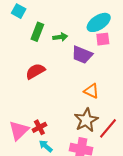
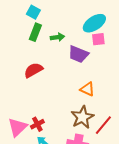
cyan square: (19, 11) -> (33, 12), moved

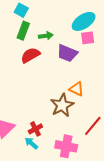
red semicircle: (33, 70) -> (30, 55), moved
brown star: (82, 117) -> (62, 105), moved
red cross: (37, 124) -> (35, 129), moved

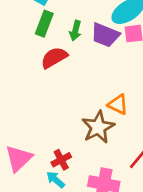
green arrow: (46, 36) -> (75, 31), turned 112
purple trapezoid: (67, 53) -> (105, 35), moved

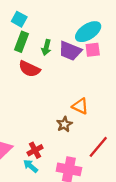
red semicircle: (54, 58) -> (29, 69), turned -125
brown star: (98, 127) -> (64, 124), size x0.6

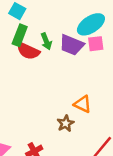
green arrow: (46, 47) -> (46, 41), turned -35
red semicircle: (29, 69) -> (28, 51), moved

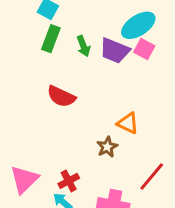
pink square: (96, 44) -> (144, 49), turned 35
red semicircle: (28, 51) -> (61, 96), moved

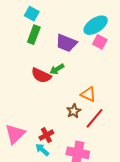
green arrow: (83, 46) -> (57, 69), moved, turned 80
purple trapezoid: (115, 51) -> (66, 43), moved
red line: (152, 176) -> (95, 118), moved

